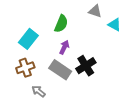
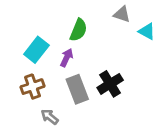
purple arrow: (64, 47) -> (67, 58), moved
gray rectangle: (60, 70) -> (77, 89), turned 35

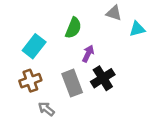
cyan triangle: (147, 31) -> (137, 29), turned -42
purple arrow: (67, 58) -> (88, 54), moved

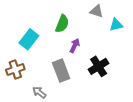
black cross: (103, 78) -> (99, 66), moved
brown cross: (30, 81) -> (15, 69), moved

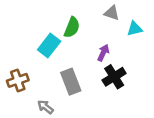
cyan rectangle: (29, 39) -> (49, 45), moved
purple arrow: (75, 46) -> (103, 53), moved

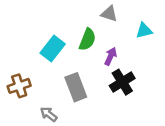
gray triangle: (112, 13) -> (109, 14), moved
green semicircle: (72, 27) -> (87, 40), moved

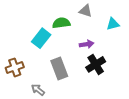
green semicircle: (87, 40) -> (61, 23), moved, turned -120
purple arrow: (111, 56) -> (87, 44), turned 56

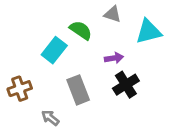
green semicircle: (61, 23) -> (81, 30), turned 42
cyan triangle: (113, 24) -> (148, 32), size x1.5

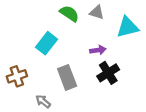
green semicircle: (81, 30) -> (69, 14), moved

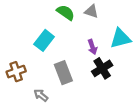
cyan triangle: (128, 27) -> (120, 38), moved
purple arrow: (98, 50) -> (92, 47), turned 80

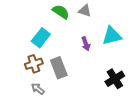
black cross: (102, 68) -> (115, 79), moved
brown cross: (16, 72) -> (34, 64), moved

